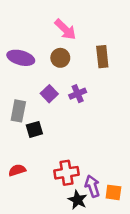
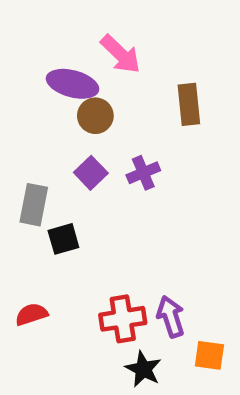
purple ellipse: (21, 58) -> (73, 84), moved
brown circle: (60, 58) -> (95, 116), moved
purple arrow: (92, 186) -> (171, 317), moved

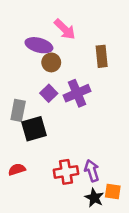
purple cross: (143, 173) -> (77, 93), size x1.5
black square: (63, 239) -> (34, 129), size x1.5
black star: (143, 369) -> (94, 198), moved

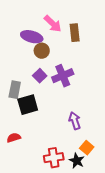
brown rectangle: (102, 56) -> (75, 33), moved
purple arrow: (92, 171) -> (75, 121), moved
red cross: (66, 172) -> (54, 158), moved
orange square: (113, 192) -> (87, 148), moved, turned 32

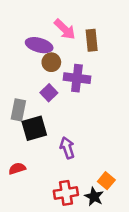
purple cross: (63, 76) -> (77, 78), moved, turned 30
purple arrow: (75, 121) -> (67, 148), moved

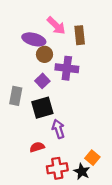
black square: (34, 128) -> (42, 108), moved
red semicircle: (17, 169) -> (37, 147), moved

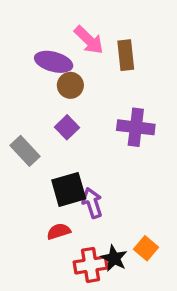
purple cross: (67, 68) -> (136, 127), moved
gray rectangle: (16, 96) -> (25, 151), turned -54
black square: (42, 108) -> (69, 189), moved
black star: (82, 172) -> (114, 258), moved

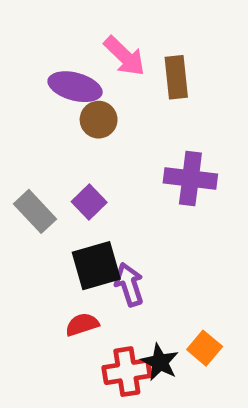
purple square: (67, 127) -> (89, 202), moved

